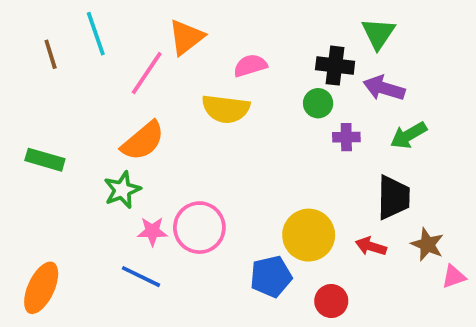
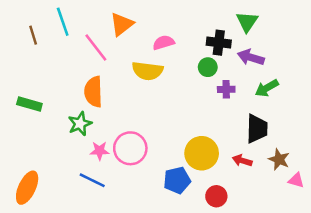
pink line: (147, 73) -> (96, 47), turned -72
orange semicircle: (143, 141) -> (93, 92), turned 128
pink triangle: (454, 277) -> (296, 180), turned 35

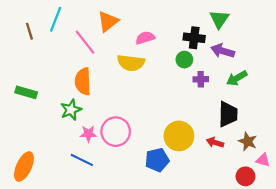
cyan line: (63, 22) -> (56, 19), turned 40
red circle: (216, 196) -> (245, 176), moved

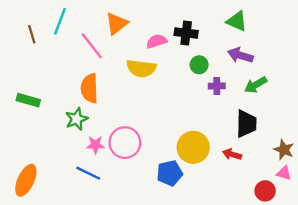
green triangle: (219, 19) -> (237, 21), turned -40
black cross: (194, 38) -> (186, 33), moved
brown star: (248, 141) -> (284, 150), moved

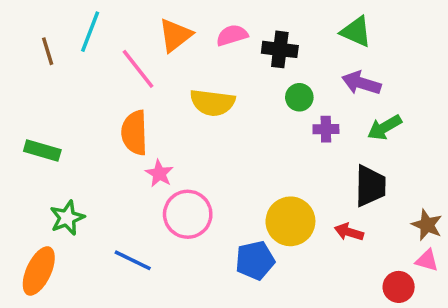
pink semicircle: (157, 41) -> (232, 35), moved
green star: (77, 119) -> (67, 218), moved
pink star: (95, 145) -> (159, 173), moved, turned 30

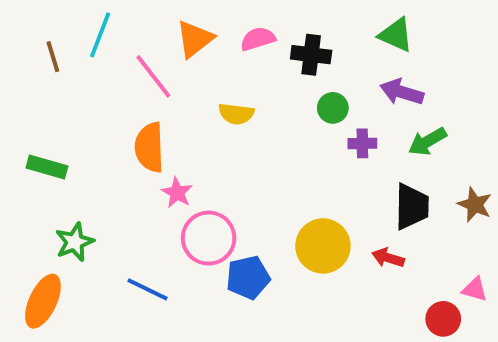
yellow semicircle: (212, 103) -> (236, 114), size x0.7
brown star: (427, 225) -> (475, 205), moved
blue pentagon: (255, 260) -> (248, 277), moved

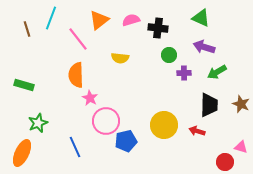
blue line: (147, 289) -> (75, 147), turned 40

